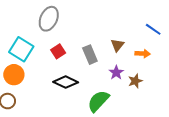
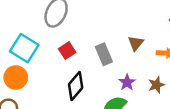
purple star: (116, 73) -> (127, 82), moved
black diamond: (66, 82) -> (76, 86), turned -75

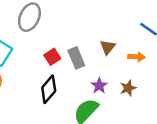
red square: (67, 51) -> (52, 57), moved

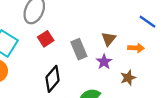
red square: (52, 57) -> (46, 39), moved
purple star: (99, 86) -> (104, 62), moved

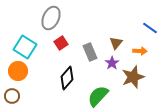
brown star: (128, 78) -> (133, 77), size x1.6

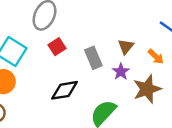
orange arrow: (140, 51) -> (156, 57), turned 40
black diamond: (67, 78) -> (65, 90), turned 40

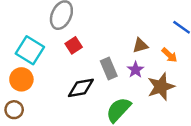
brown triangle: (126, 47) -> (140, 45), turned 35
gray rectangle: (93, 58) -> (109, 68), moved

